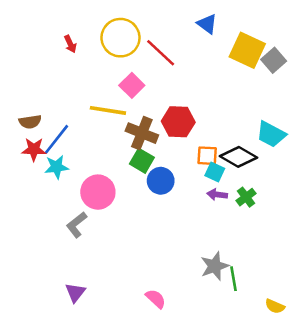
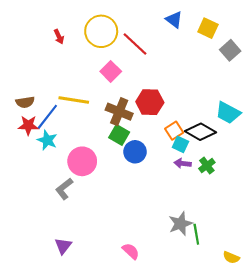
yellow square: (247, 50) -> (208, 28), moved, size x0.7
yellow line: (108, 110) -> (74, 100), moved
orange square: (207, 156) -> (174, 131), turned -36
cyan star: (56, 167) -> (47, 140), turned 30

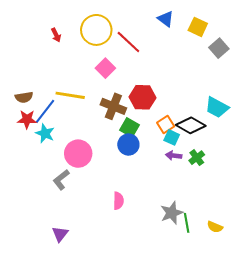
green square: (119, 135) -> (129, 127), moved
pink semicircle: (131, 251) -> (118, 201), moved, turned 48
yellow semicircle: (231, 257) -> (215, 227), moved

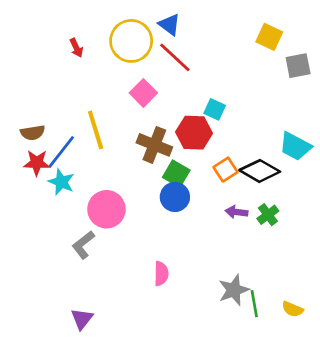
blue triangle: (166, 19) -> (169, 25), moved
gray square: (219, 48) -> (298, 66), turned 30
yellow line: (70, 95) -> (96, 130), turned 64
cyan square: (172, 137) -> (215, 109), moved

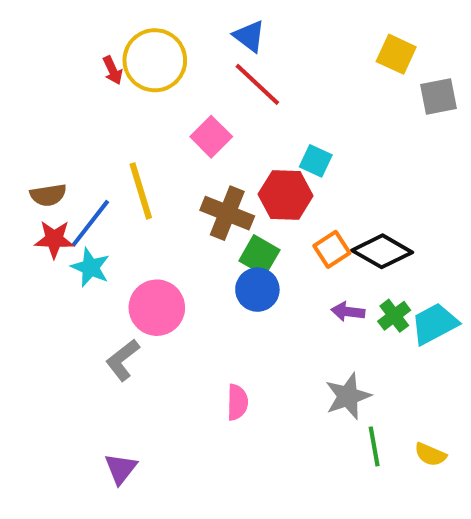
yellow circle: (131, 41) -> (155, 60), moved
cyan trapezoid: (295, 146) -> (434, 324), moved, turned 124
gray star: (234, 290) -> (348, 396), moved

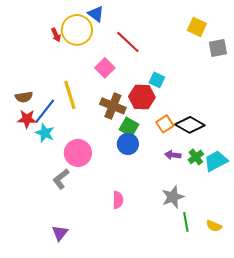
blue triangle: (249, 36) -> (96, 14), moved

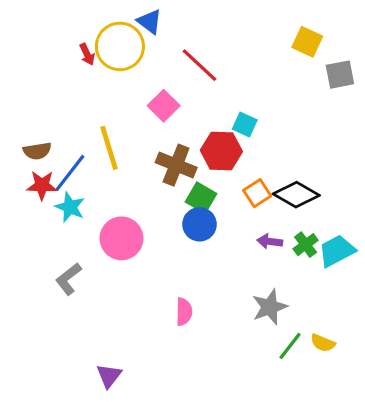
gray L-shape: (61, 179) -> (68, 279), moved
green line: (186, 222) -> (290, 346), turned 48
yellow semicircle: (214, 226) -> (323, 343), moved
purple triangle: (60, 233) -> (109, 376), moved

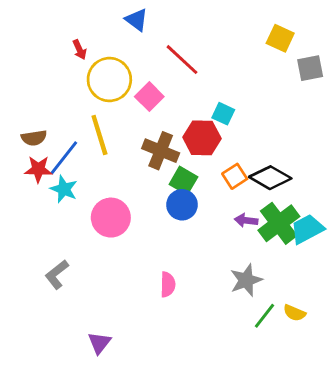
yellow circle: (120, 46) -> (109, 80), moved
green cross: (306, 245) -> (279, 223), size x1.8
gray L-shape: (68, 279) -> (57, 275), moved

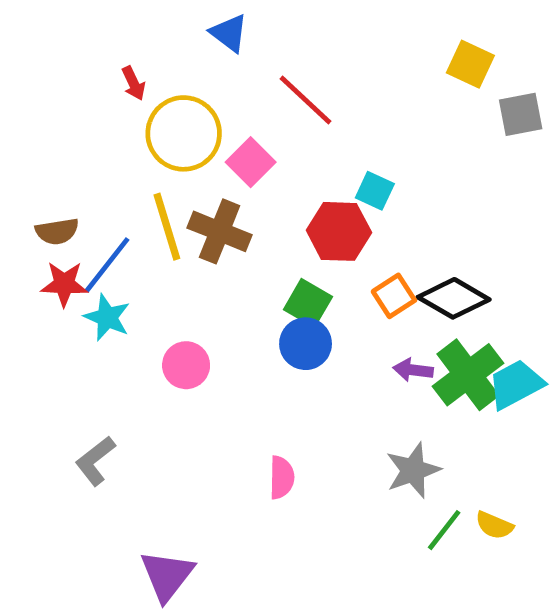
brown cross: (161, 151) -> (220, 231), moved
pink circle: (111, 218) -> (186, 365), size x0.7
purple triangle: (99, 343) -> (167, 575), size x1.4

